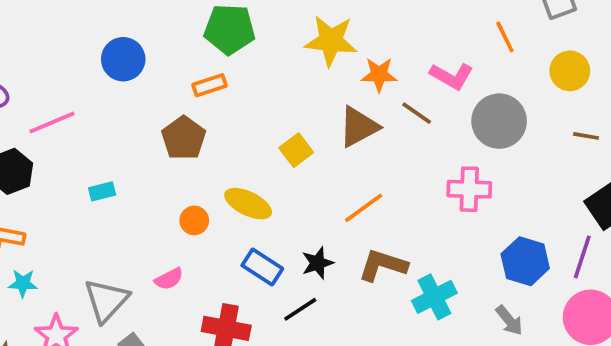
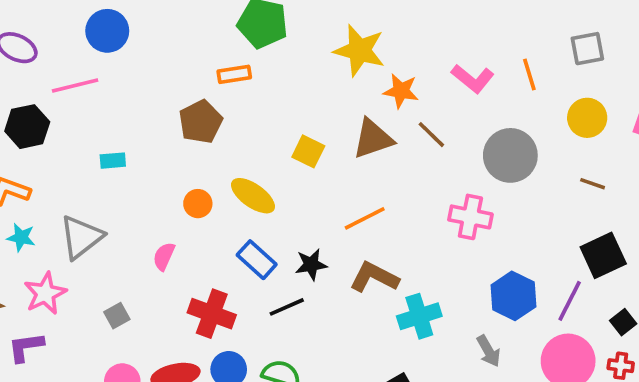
blue circle: (123, 59) -> (107, 31), moved
pink L-shape: (452, 76) -> (473, 79), moved
yellow square: (296, 150) -> (308, 151), turned -36
pink semicircle: (169, 279) -> (164, 256), turned 132
gray triangle: (106, 300) -> (81, 237), moved

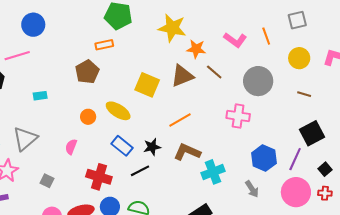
yellow square: (308, 151) -> (147, 85), size x1.4
gray square: (117, 316) -> (47, 181), turned -32

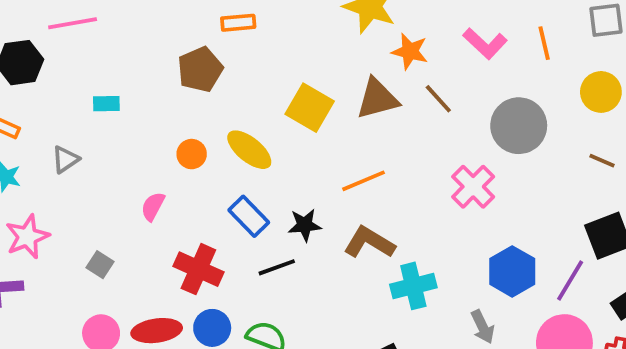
pink cross: (238, 116) -> (473, 187), turned 30
gray triangle: (25, 139) -> (65, 159), moved, size x0.6

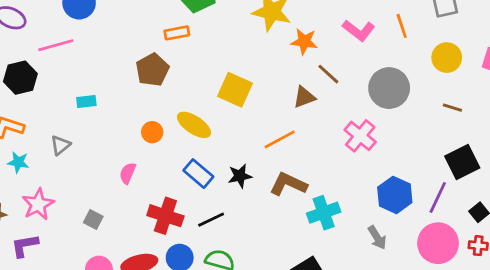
brown triangle: (377, 99) -> (304, 97), moved, size x0.7
black line: (277, 267) -> (211, 220), moved

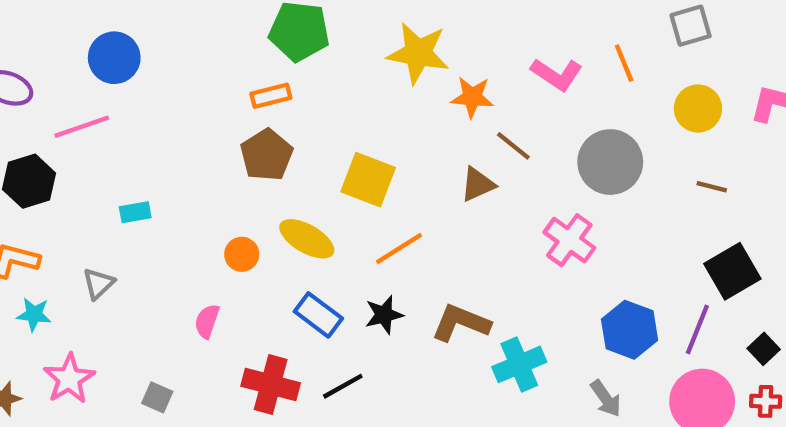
brown pentagon: (152, 70) -> (267, 155), moved
orange line: (280, 139) -> (399, 249), moved

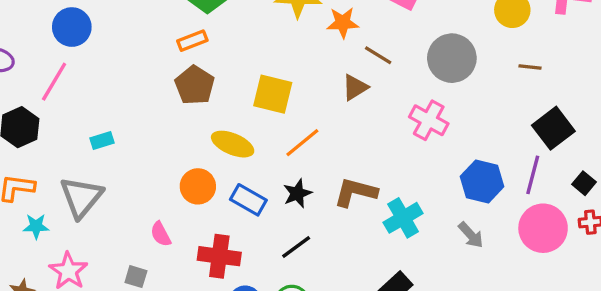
pink line: (82, 127) -> (54, 82), turned -33
orange circle: (242, 254) -> (198, 186), moved, size x1.4
gray triangle: (98, 284) -> (81, 197), size x1.8
pink semicircle: (207, 321) -> (161, 234), moved, turned -40
black line: (343, 386) -> (296, 247), moved

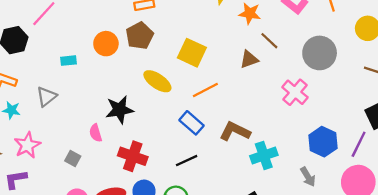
orange circle: (198, 186) -> (106, 44), moved
black star: (297, 193) -> (120, 110), moved, size x1.4
gray triangle: (81, 197) -> (46, 97), size x0.7
blue rectangle: (248, 200) -> (191, 123), moved

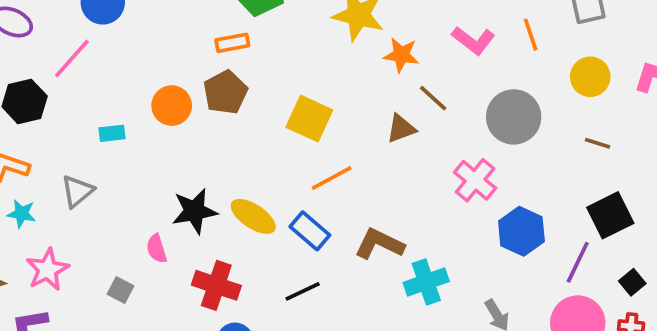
yellow ellipse: (157, 81) -> (253, 216), moved
blue hexagon: (323, 142) -> (521, 231), moved

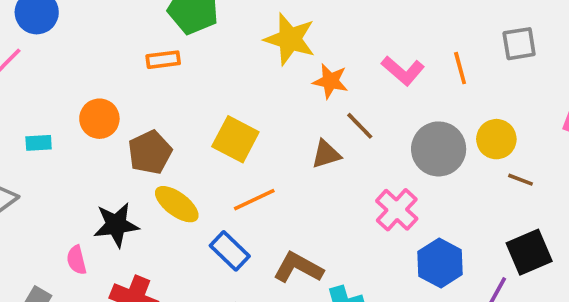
yellow circle: (590, 77) -> (496, 139), moved
brown pentagon: (225, 92) -> (150, 152), moved
yellow ellipse: (253, 216) -> (177, 204), moved

